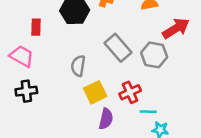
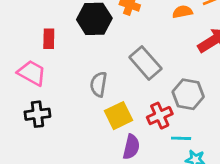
gray hexagon: (154, 55) -> (188, 94), moved

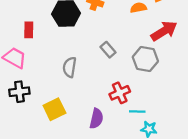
gray rectangle: (145, 63) -> (108, 50), size x0.6
gray hexagon: (188, 94) -> (145, 59), moved
yellow square: (118, 116) -> (54, 109), moved

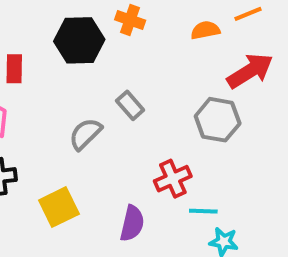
gray rectangle: (108, 50) -> (130, 105), moved
gray semicircle: (70, 67) -> (85, 134), turned 36

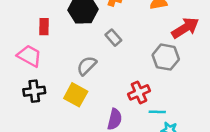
gray rectangle: (130, 105) -> (113, 38), moved
yellow square: (59, 207) -> (76, 95), moved, turned -35

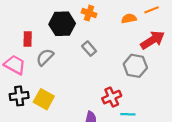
gray semicircle: (87, 66) -> (45, 57), moved
yellow square: (76, 95) -> (44, 99), moved

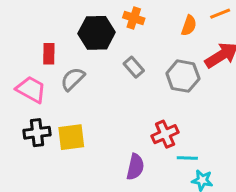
orange semicircle: (129, 18) -> (189, 25), turned 120
gray hexagon: (135, 66) -> (183, 76), moved
yellow square: (44, 99) -> (71, 137), turned -36

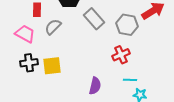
gray rectangle: (134, 67) -> (94, 19), size x1.5
red cross: (165, 134) -> (121, 55), moved

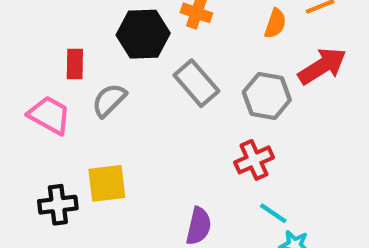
black cross: (29, 63) -> (58, 205), moved
cyan line: (130, 80) -> (273, 213), turned 32

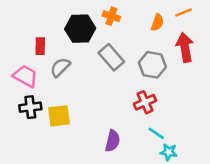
red arrow: (322, 66) -> (185, 47), turned -68
black cross: (58, 205) -> (30, 107), moved

